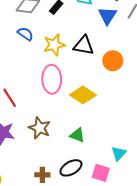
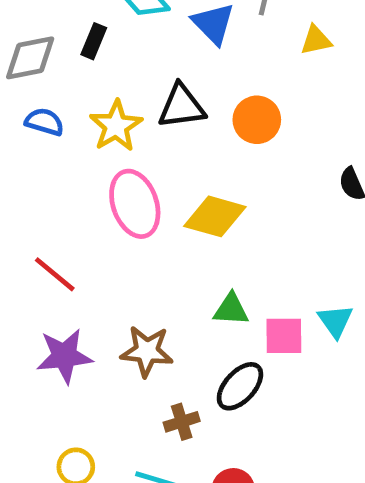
brown star: (40, 128) -> (147, 351), moved
pink square: (101, 173) -> (284, 336), moved

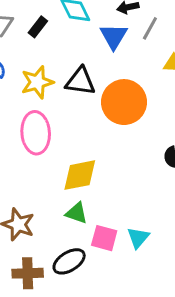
orange circle: (257, 120) -> (124, 102), size x1.5
yellow diamond: (215, 216) -> (80, 175), moved, turned -42
brown cross: (182, 422) -> (28, 273), size x1.4

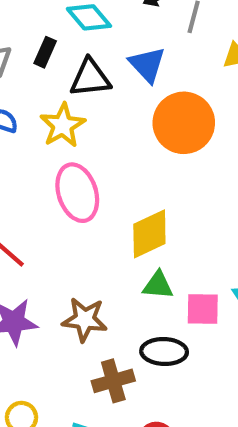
blue triangle: (114, 36) -> (147, 65), moved
black triangle: (80, 81) -> (90, 78), moved
black ellipse: (69, 261) -> (164, 352), turned 48

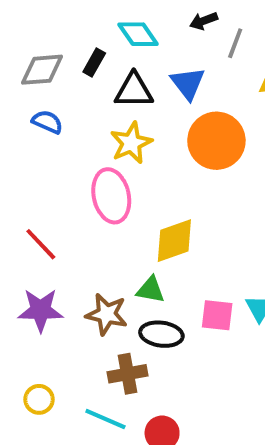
yellow star: (63, 125) -> (131, 143), moved
green triangle: (158, 285) -> (151, 290), moved
black ellipse: (164, 352) -> (161, 334), moved

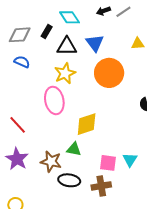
gray line: (235, 43) -> (123, 12), moved, turned 35
purple star: (41, 310) -> (17, 159), turned 30
black ellipse: (161, 334) -> (69, 180), moved
brown cross: (128, 374) -> (101, 186), moved

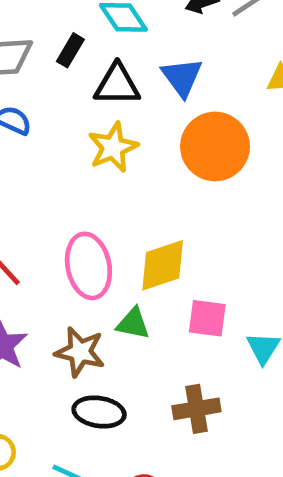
pink ellipse: (54, 100) -> (88, 266), moved
pink square: (108, 163) -> (207, 318), moved
black ellipse: (69, 180) -> (99, 412), moved

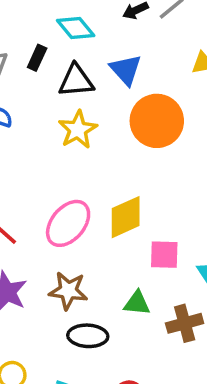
pink ellipse: (88, 266) -> (68, 223), turned 57
green triangle: (133, 324) -> (137, 303), moved
brown cross: (196, 409) -> (185, 323), moved

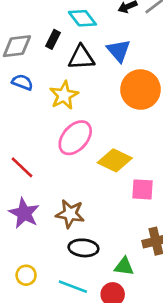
yellow star: (78, 130) -> (64, 95), moved
yellow diamond: (126, 217) -> (115, 160), turned 48
pink ellipse: (68, 223) -> (75, 138), moved
green triangle: (137, 303) -> (124, 266), moved

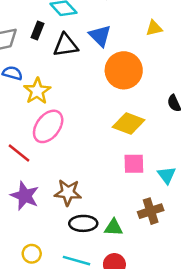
yellow star: (64, 95) -> (37, 91), moved
pink ellipse: (75, 138) -> (48, 126), moved
yellow diamond: (115, 160) -> (129, 123), moved
green triangle: (124, 266) -> (113, 227), moved

